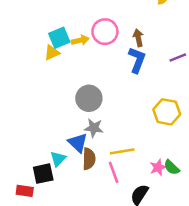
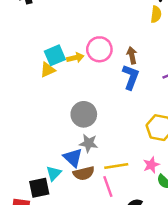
brown semicircle: (89, 159) -> (84, 173), turned 75
pink star: (158, 167) -> (151, 165), moved

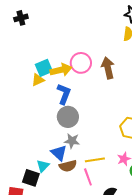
brown arrow: (132, 55) -> (108, 68), size x1.5
yellow arrow: (75, 58) -> (61, 70), size x1.5
blue L-shape: (131, 77) -> (64, 94), moved
black square: (39, 188) -> (31, 178), turned 30

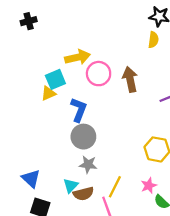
yellow arrow: (61, 70) -> (78, 57), moved
blue triangle: (59, 153) -> (31, 179), moved
yellow line: (95, 160) -> (115, 187), turned -54
cyan triangle: (43, 166) -> (71, 186), moved

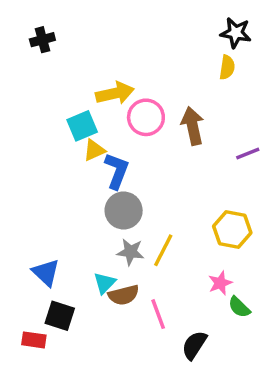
yellow triangle: (48, 93) -> (94, 150), moved
yellow line: (115, 187) -> (163, 250), moved

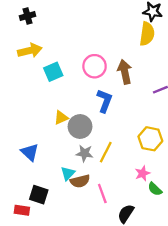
yellow semicircle: (227, 67) -> (147, 34), size x1.5
yellow arrow: (115, 93) -> (30, 51), moved
yellow triangle: (94, 150) -> (61, 118), moved
blue L-shape: (117, 171) -> (105, 101), moved
blue triangle: (46, 273) -> (30, 152), moved

